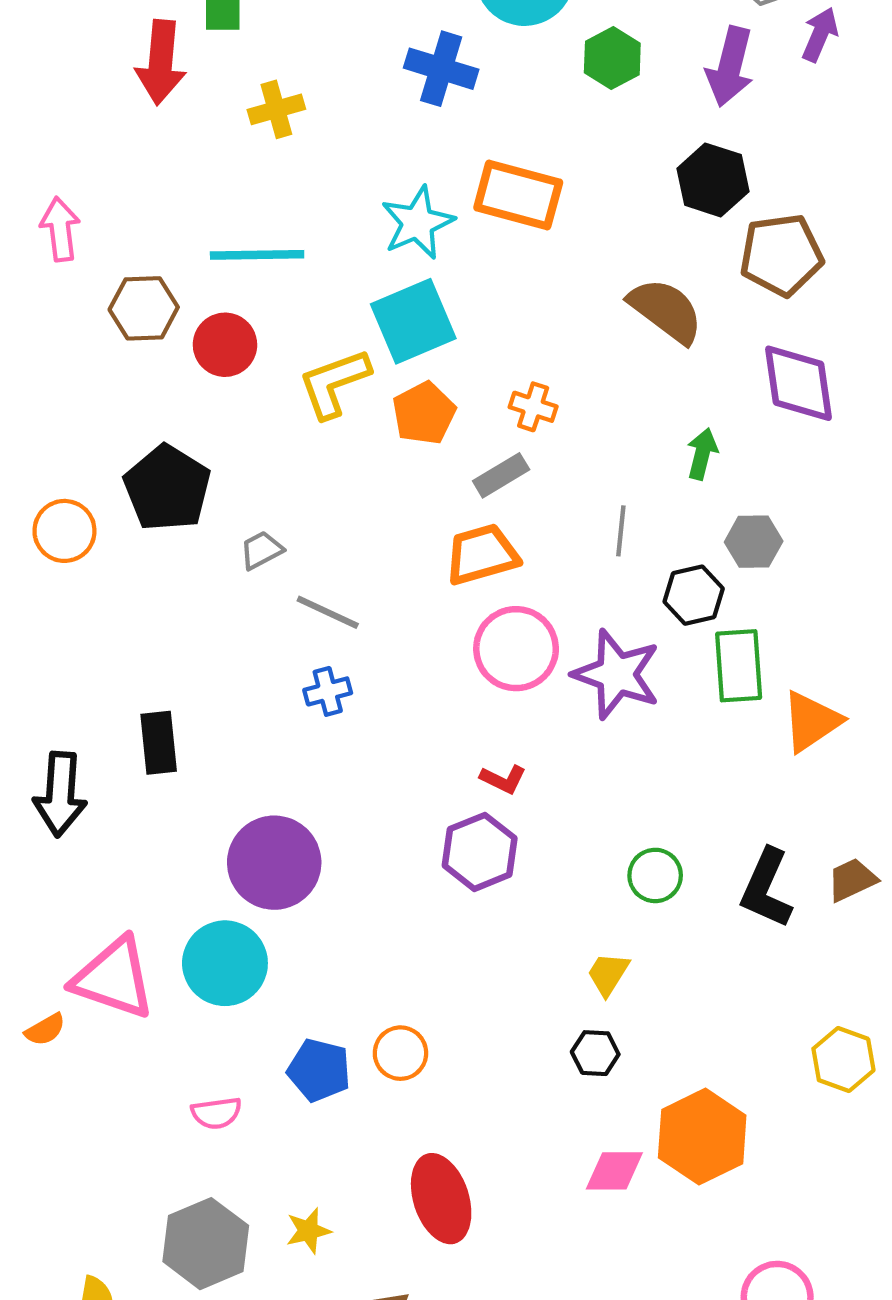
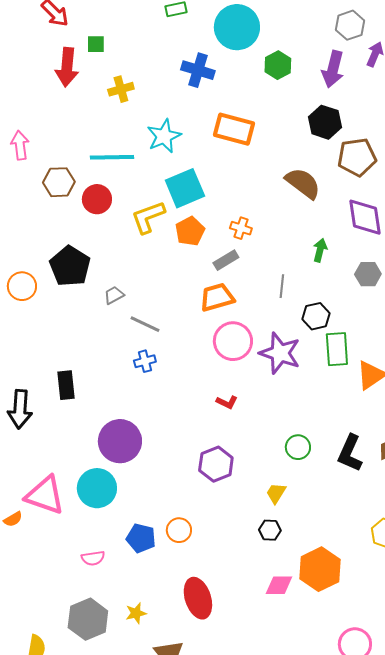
cyan star: (418, 223) -> (164, 136), moved
gray hexagon: (754, 542) -> (368, 274), moved
purple hexagon: (480, 852) -> (216, 464), moved

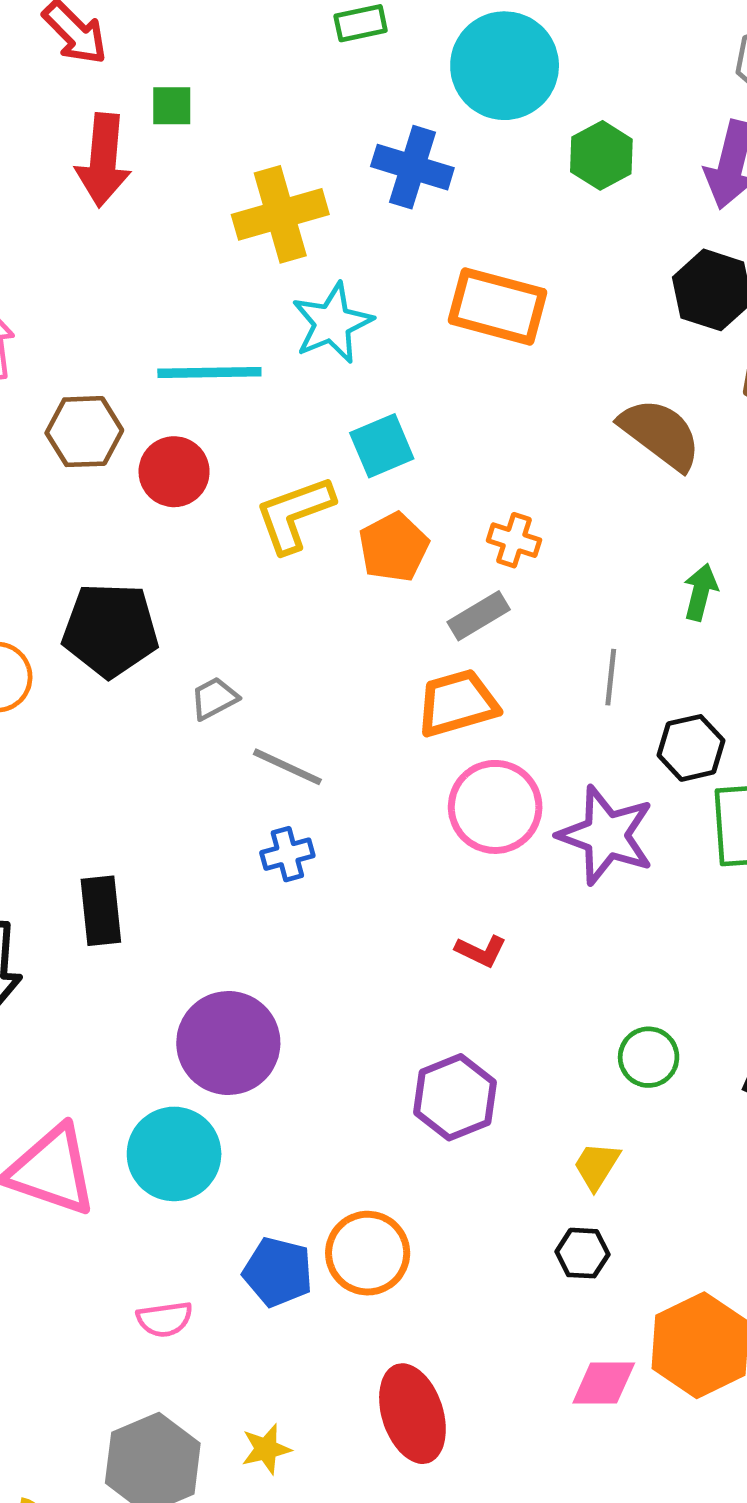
yellow cross: (121, 89) -> (280, 214), moved, size x1.5
cyan square: (185, 188) -> (382, 446), size x0.7
black pentagon: (70, 266) -> (110, 630), turned -30
orange circle: (179, 530) -> (368, 1253), size x1.4

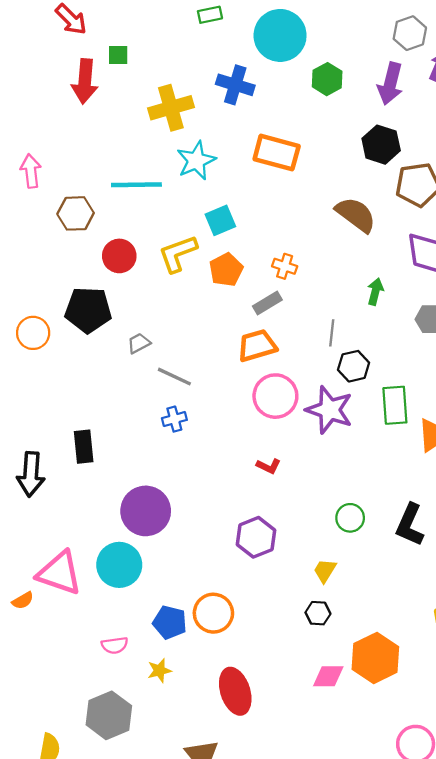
red circle: (174, 472) -> (119, 256), moved
black hexagon: (691, 748) -> (354, 366), moved
yellow star: (266, 1449) -> (159, 671), moved

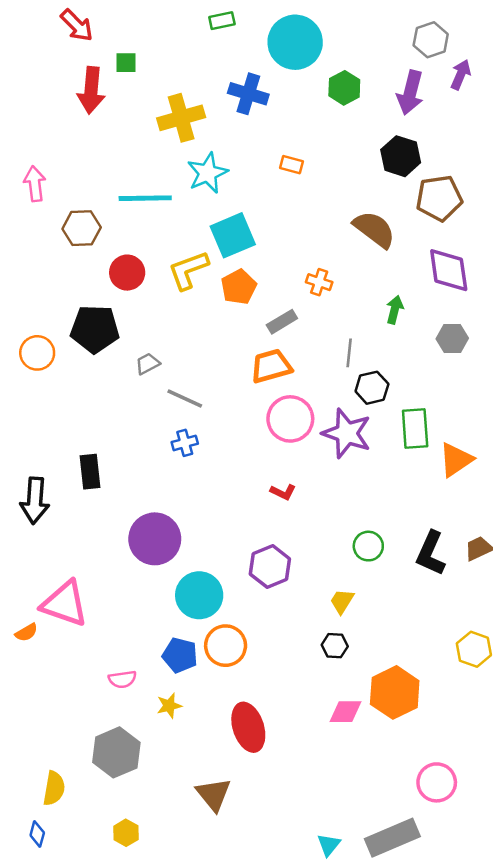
orange rectangle: (277, 153) -> (292, 165), size x0.5
cyan square: (220, 220) -> (233, 235), size x1.4
orange cross: (285, 266) -> (319, 282), moved
cyan circle: (119, 565) -> (199, 595), moved

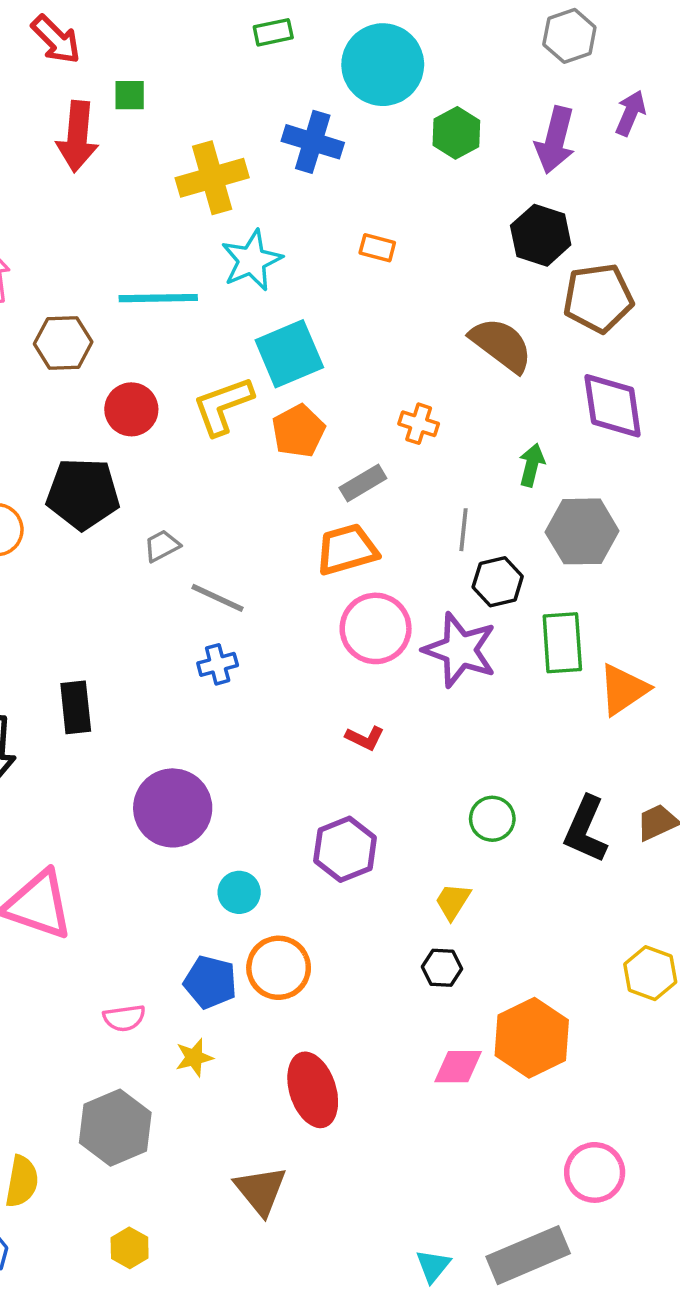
gray hexagon: (431, 40) -> (569, 36), moved
gray hexagon: (452, 339) -> (582, 531), moved, size x1.5
cyan circle: (199, 595) -> (239, 892), size x0.6

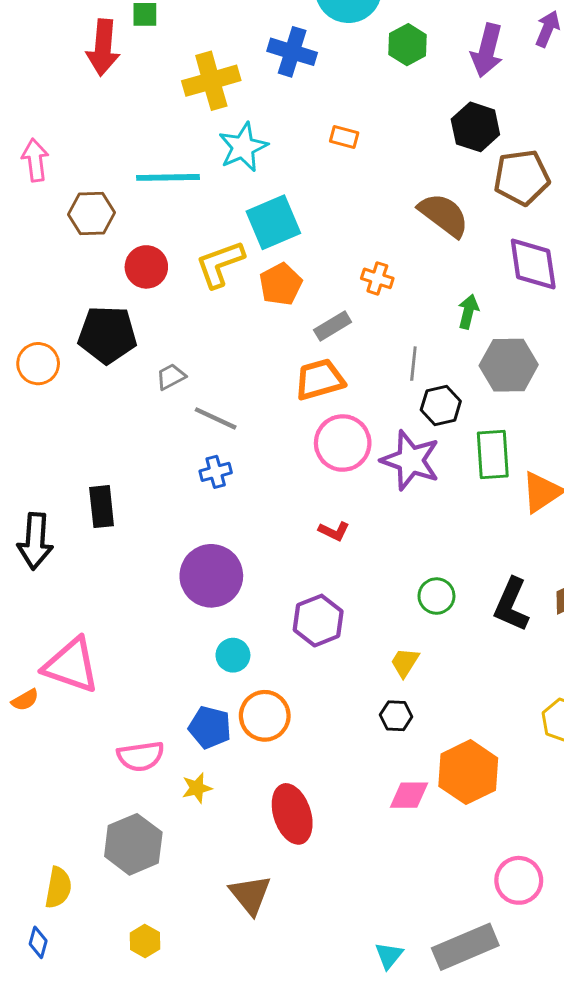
purple circle: (173, 808) -> (211, 576), moved
pink semicircle: (124, 1018) -> (141, 756), size x1.4

